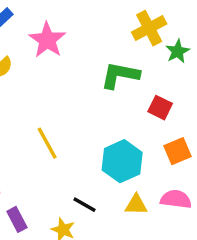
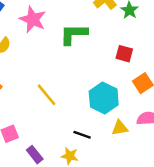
green L-shape: (120, 75) -> (74, 34), moved

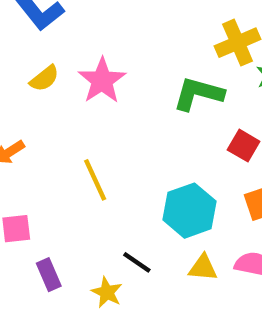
pink star: (33, 19) -> (102, 81), moved
green L-shape: (74, 34) -> (198, 94), moved

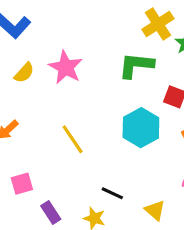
cyan hexagon: (189, 211) -> (141, 128), moved
yellow triangle: (203, 268) -> (155, 210), moved, turned 45

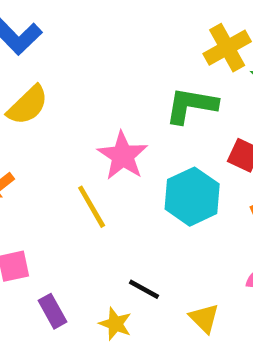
pink star: (66, 67) -> (123, 156), moved
yellow semicircle: (24, 73) -> (28, 105), size x1.4

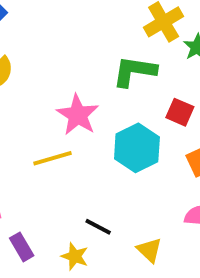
yellow line: (92, 207) -> (52, 158), turned -75

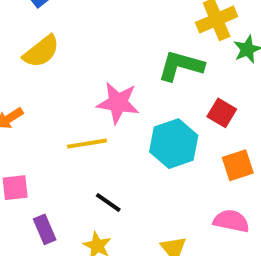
pink star: (78, 115) -> (118, 103), turned -30
black line: (98, 227) -> (108, 203), moved

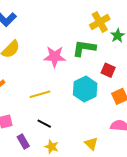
pink star: (118, 103) -> (55, 57), moved
black line: (108, 203) -> (44, 124), moved

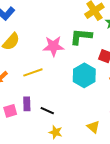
yellow line: (40, 94) -> (33, 72), moved
purple rectangle: (23, 141) -> (27, 104), moved, turned 32

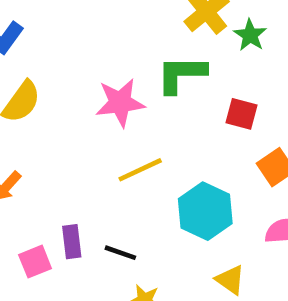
yellow line: (33, 72) -> (140, 170), moved
cyan hexagon: (84, 75) -> (205, 211), moved

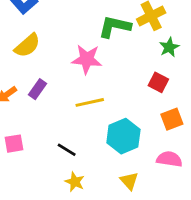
green star: (250, 35) -> (169, 47), moved
green L-shape: (181, 74) -> (115, 27), moved
purple rectangle: (72, 242) -> (38, 89), moved, turned 30

